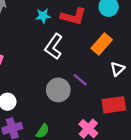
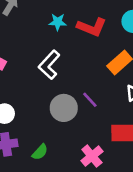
white L-shape: (54, 47) -> (49, 65), moved

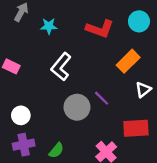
cyan star: (58, 22) -> (49, 26), moved

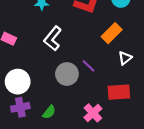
white circle: (21, 115) -> (18, 82), size x1.5

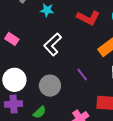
gray circle: (67, 74) -> (50, 86), moved

